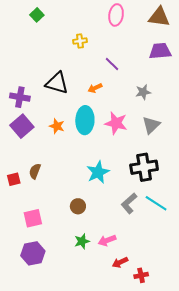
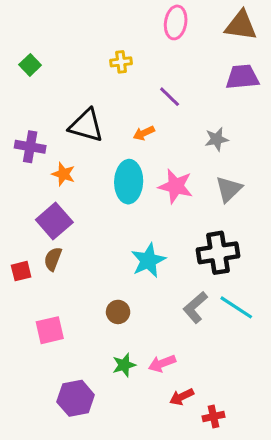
green square: (37, 15) -> (30, 65), moved
purple square: (22, 126) -> (54, 221), moved
orange star: (57, 126) -> (63, 174), moved
purple hexagon: (33, 253) -> (76, 398), moved

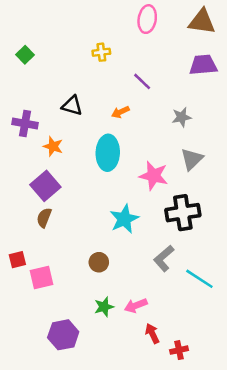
black triangle: (86, 126) -> (72, 106), size x0.7
pink star: (176, 186) -> (154, 176), moved
red square: (21, 271) -> (17, 260), moved
cyan line: (236, 307) -> (199, 279), moved
red arrow: (182, 397) -> (152, 334), turned 90

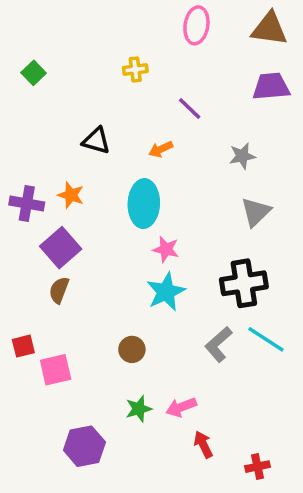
purple cross: (25, 123) -> (27, 204), moved
pink star: (154, 176) -> (166, 249), moved, size x0.7
cyan line: (199, 279) -> (266, 339), moved
red cross: (179, 350) -> (257, 467), moved

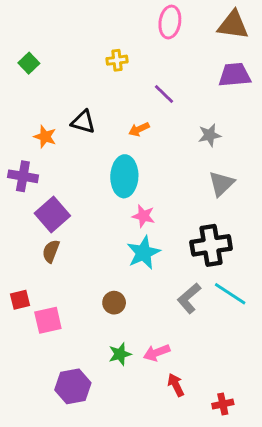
orange star: (71, 195) -> (45, 137), moved

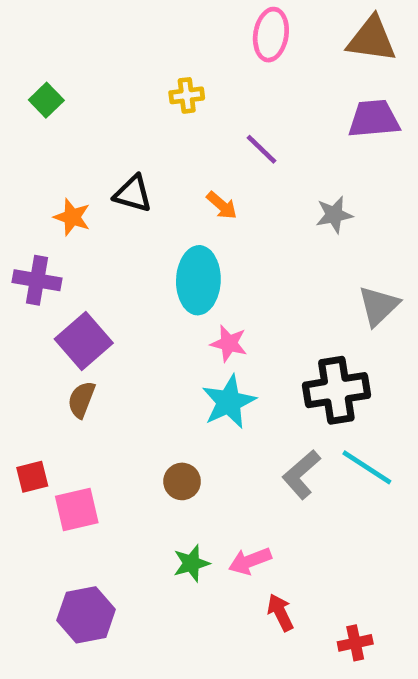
orange arrow: (139, 129) -> (222, 205), turned -114
gray triangle: (221, 184) -> (379, 306), moved
purple hexagon: (73, 386) -> (86, 615), moved

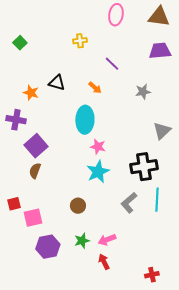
cyan line: (367, 467) -> (157, 200), turned 60
red arrow: (280, 612) -> (104, 262), moved
purple hexagon: (86, 615) -> (48, 247), moved

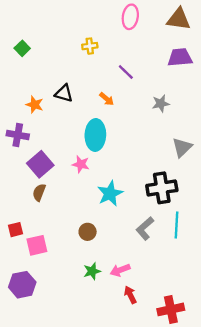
pink star: (98, 147) -> (81, 164), moved
purple hexagon: (48, 247) -> (22, 285), moved
red arrow: (104, 262) -> (130, 295), moved
red cross: (152, 275) -> (171, 309), size x1.6

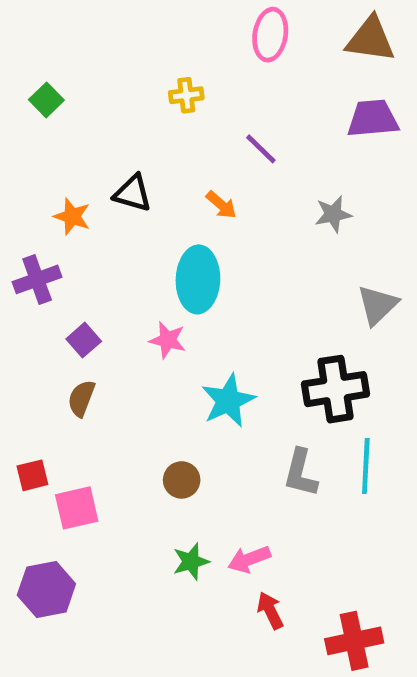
purple cross: (18, 135) -> (37, 279), turned -30
purple square: (40, 164) -> (84, 340), size x0.6
gray L-shape: (145, 228) -> (301, 473), turned -35

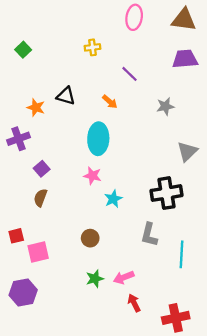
pink star: (168, 340) -> (92, 176), moved
cyan star: (228, 401) -> (113, 199), size x0.7
cyan line: (366, 466) -> (181, 254), moved

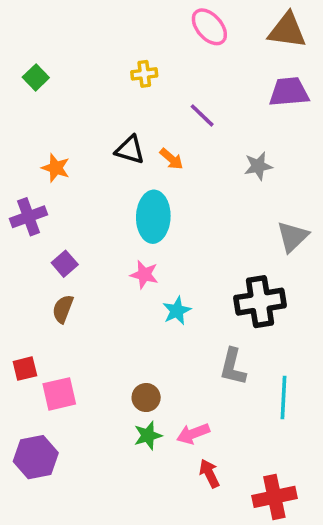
pink ellipse: (134, 17) -> (209, 27), turned -50
black triangle: (66, 96) -> (130, 150), moved
brown circle: (90, 238) -> (146, 398), moved

